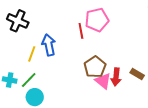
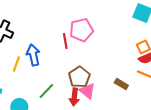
red arrow: (116, 77) -> (74, 97), moved
green line: (29, 80) -> (46, 91), moved

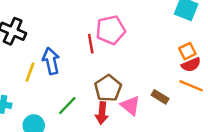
pink triangle: (87, 91) -> (130, 106), moved

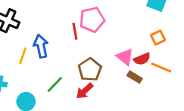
red semicircle: (191, 65) -> (142, 59), moved
pink triangle: (130, 106) -> (125, 57), moved
red arrow: (102, 113) -> (85, 91), turned 42

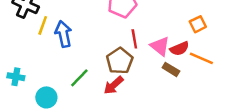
red line: (75, 31) -> (134, 39), moved
yellow line: (23, 56) -> (43, 25), moved

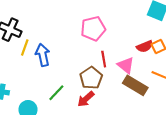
red semicircle: (179, 49) -> (145, 46), moved
brown rectangle: (171, 69) -> (135, 85), size x1.6

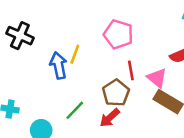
pink pentagon: (93, 29) -> (118, 34), turned 30
yellow line: (25, 48) -> (75, 54), moved

